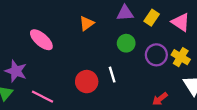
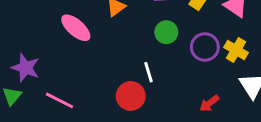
pink ellipse: (41, 40) -> (76, 28), moved
red circle: (87, 82) -> (131, 96), moved

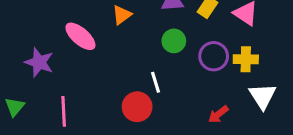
yellow cross: (236, 50) -> (246, 59), turned -30
purple star: (25, 68) -> (39, 62), moved
pink line: (60, 100) -> (64, 111), turned 60

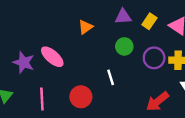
pink ellipse: (80, 36) -> (52, 57), moved
red circle: (137, 107) -> (81, 97), moved
red arrow: (218, 114) -> (157, 101), size x1.5

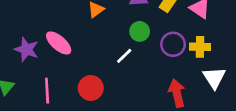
white line: (111, 77) -> (124, 56), moved, turned 63
red arrow: (157, 101) -> (177, 93), turned 115

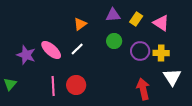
white line: (124, 56) -> (77, 49), moved
pink line: (47, 91) -> (53, 86), moved

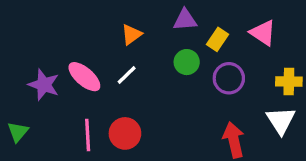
yellow rectangle: (136, 19) -> (217, 39), moved
yellow cross: (161, 53) -> (289, 82), moved

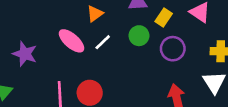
white line: (127, 75) -> (103, 42), moved
pink ellipse: (84, 77) -> (72, 41), moved

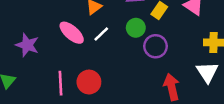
purple circle: (173, 49) -> (156, 46), moved

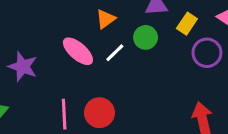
green circle: (136, 28) -> (146, 37), moved
purple circle: (156, 46) -> (207, 53), moved

